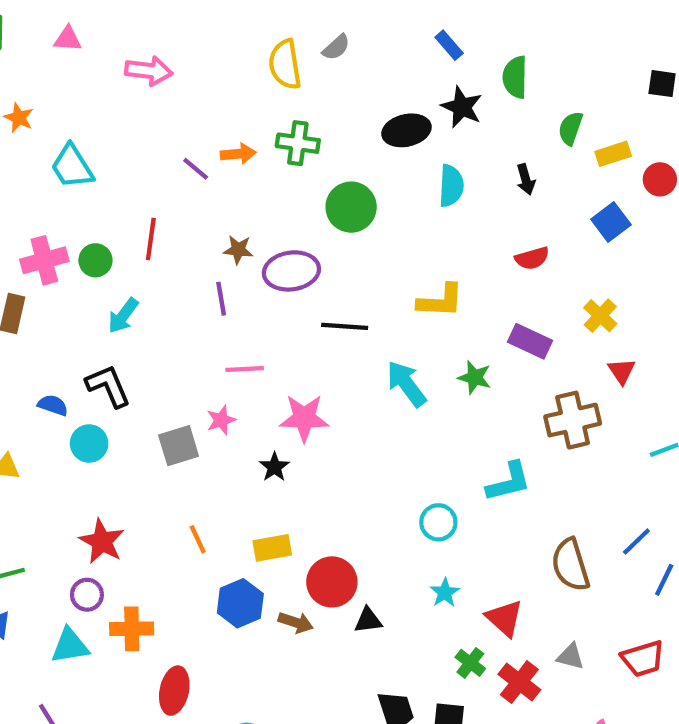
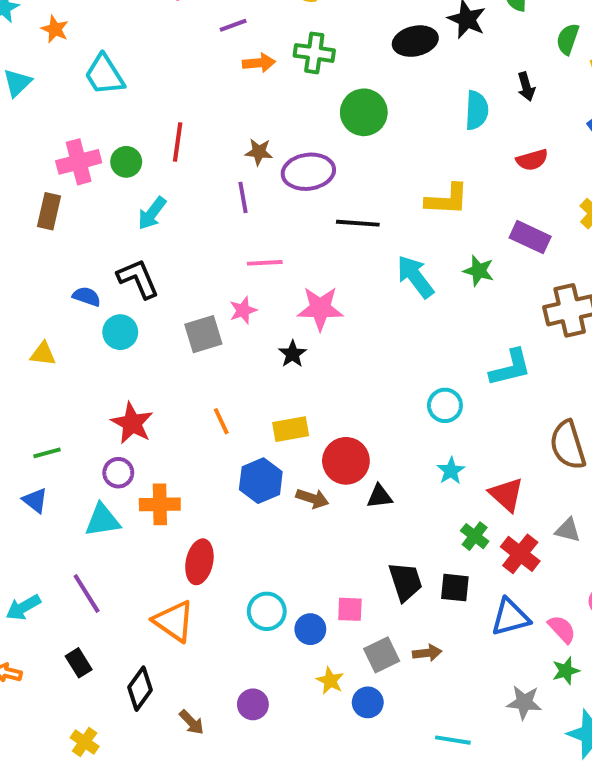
purple line: (196, 169) -> (233, 25), moved, turned -60
cyan semicircle: (451, 186) -> (477, 110), moved

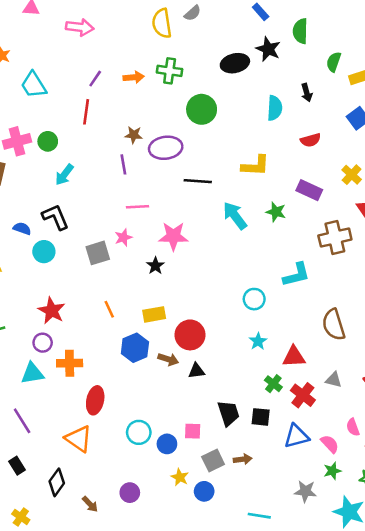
purple line: (233, 25) -> (95, 79), moved, turned -36
red line: (178, 142) -> (86, 112), moved
red triangle: (506, 494) -> (294, 357), turned -45
black triangle: (380, 496) -> (196, 371), moved

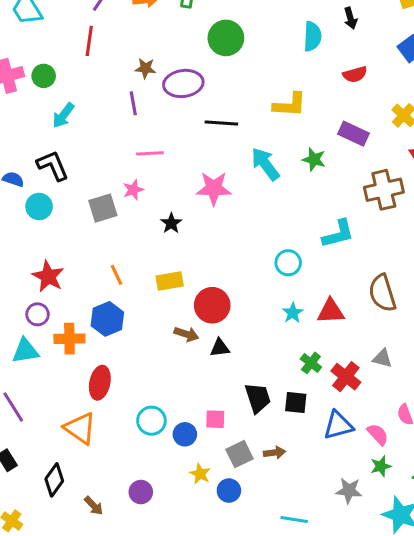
pink star: (173, 236) -> (214, 188), moved
blue hexagon: (135, 348) -> (107, 319), moved
red triangle: (294, 357) -> (331, 311), moved

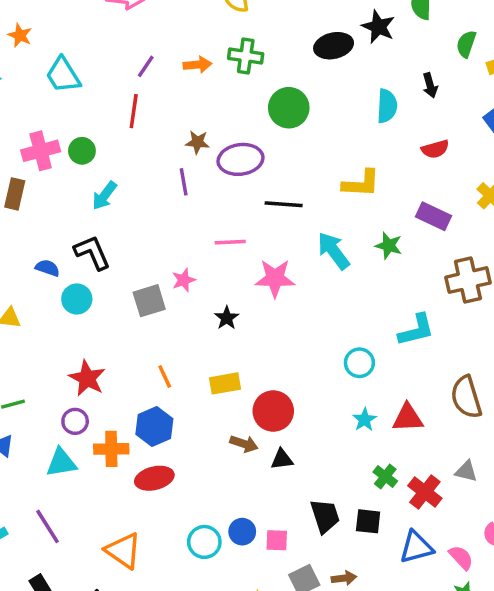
pink line: (150, 153) -> (230, 242), moved
red ellipse: (100, 383) -> (154, 478), moved, turned 64
blue circle: (185, 434) -> (242, 532), moved

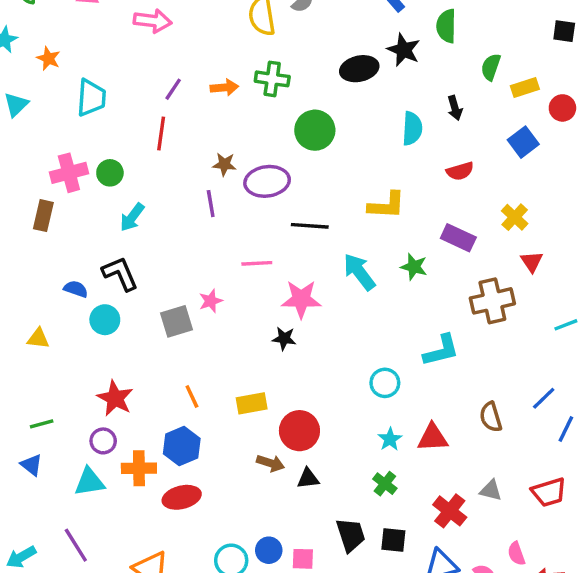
cyan trapezoid: (63, 75) -> (91, 98), turned -144
black star: (227, 318) -> (284, 338), moved, turned -30
brown semicircle: (466, 397) -> (491, 417), size x0.7
green cross: (385, 476) -> (385, 484), moved

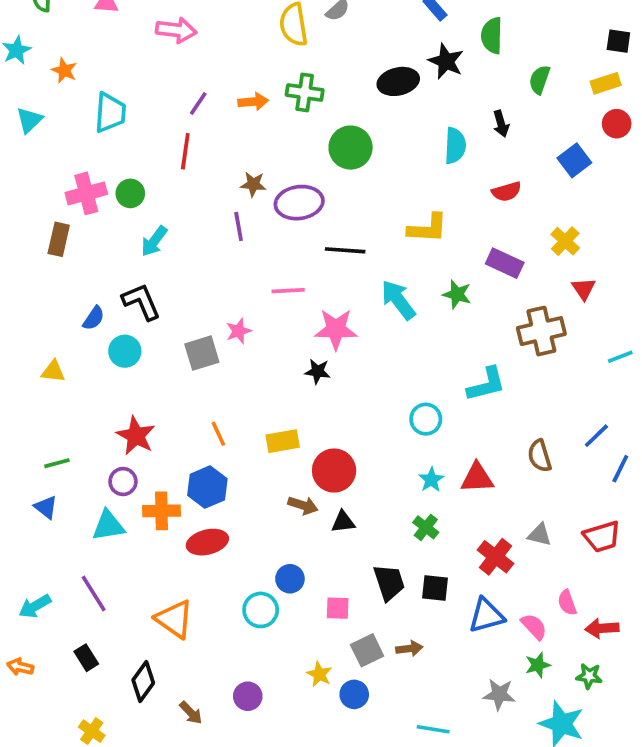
yellow rectangle: (525, 87) -> (606, 83), moved
blue semicircle: (76, 289) -> (94, 318), turned 105
blue circle: (269, 550) -> (290, 579), moved

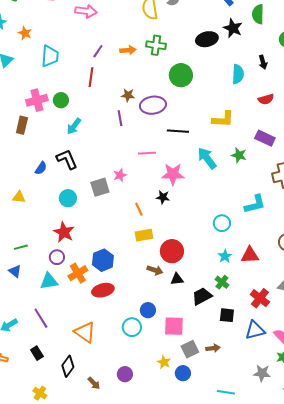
cyan circle: (125, 351) -> (68, 198), moved
orange line: (218, 434) -> (139, 209), moved
orange cross: (162, 511) -> (78, 273), turned -30
black trapezoid: (389, 582) -> (202, 296), moved, turned -100
pink square: (338, 608) -> (174, 326), size x1.5

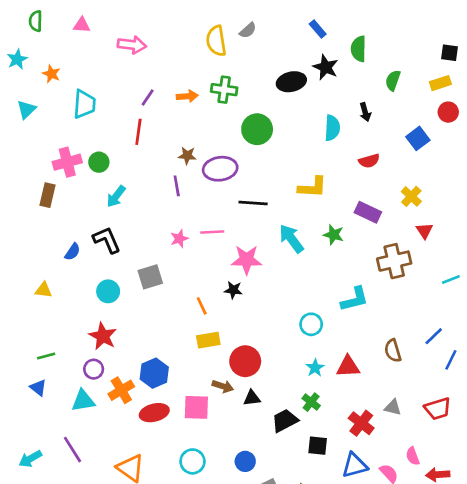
pink star: (120, 175) -> (179, 239), moved
blue circle: (148, 310) -> (245, 461), moved
pink square: (174, 326) -> (196, 407), moved

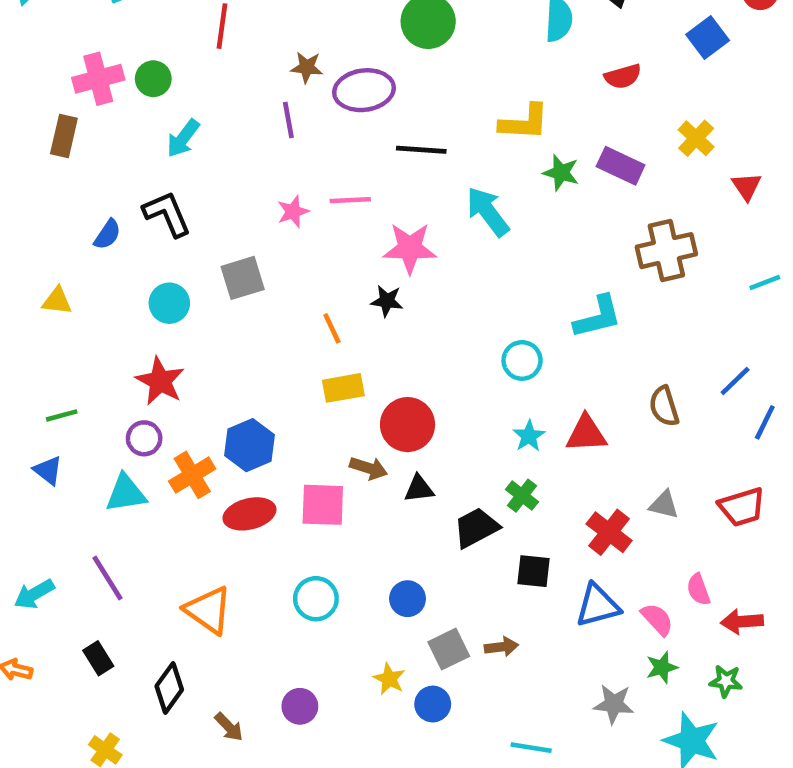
red triangle: (424, 231) -> (747, 186), moved
green star: (334, 235) -> (561, 173), moved

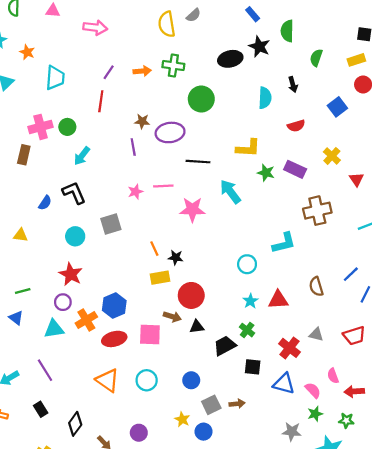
black star: (387, 301) -> (176, 257), moved
blue triangle: (598, 606) -> (284, 384), turned 30
orange triangle: (208, 610) -> (108, 380), moved

